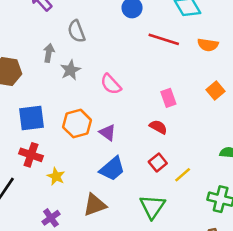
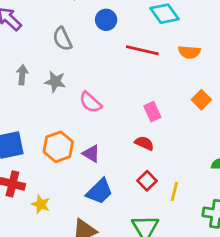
gray semicircle: (76, 31) -> (62, 39), moved
gray star: (70, 70) -> (55, 82), moved, turned -30
yellow line: (183, 175) -> (174, 191), turned -30

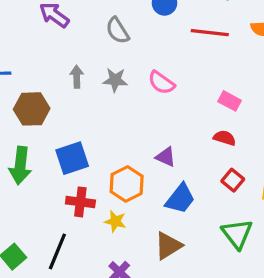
pink semicircle: (90, 102) -> (161, 83), moved
pink rectangle: (152, 112) -> (230, 101), turned -30
orange hexagon: (58, 147) -> (127, 184), moved

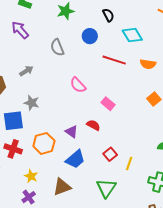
gray arrow: (77, 77) -> (26, 71), turned 48
gray star: (115, 80) -> (32, 103), moved
pink rectangle: (230, 101) -> (108, 104), moved
red semicircle: (225, 138) -> (93, 125), moved
yellow star: (115, 221) -> (31, 176), moved

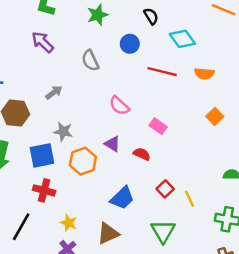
purple triangle: (72, 132) -> (112, 144), moved
orange hexagon: (44, 143) -> (83, 161), moved
yellow line: (129, 164) -> (189, 199), turned -40

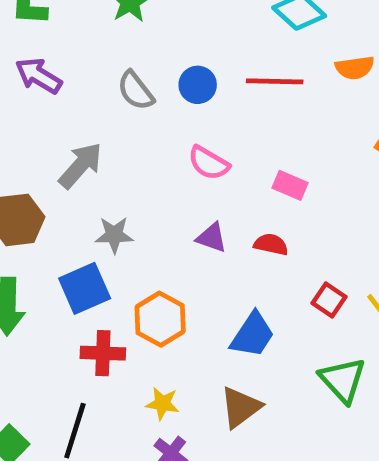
blue circle: (130, 44) -> (198, 85), moved
gray arrow: (54, 92) -> (81, 165), size x1.5
orange hexagon: (83, 161) -> (160, 319), moved

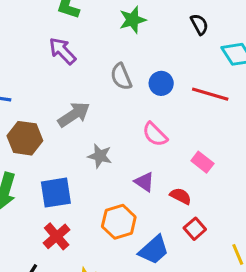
gray star: (114, 235) -> (100, 156), moved
red square: (329, 300) -> (195, 229), moved
orange hexagon: (160, 319) -> (119, 222), moved
red cross: (103, 353) -> (57, 236), turned 32

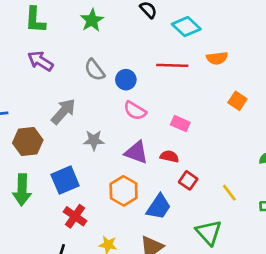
blue circle: (161, 83) -> (126, 80), moved
purple triangle: (144, 182) -> (136, 152), size x1.4

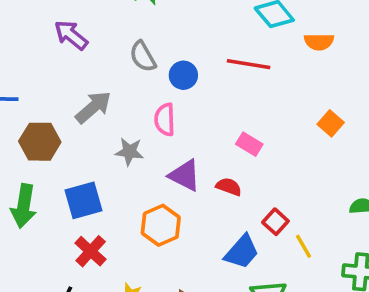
orange semicircle: (217, 58) -> (319, 42), moved
pink semicircle: (135, 111) -> (165, 120), moved, turned 50
red square: (188, 180) -> (275, 222), moved
blue trapezoid: (159, 207) -> (242, 252), moved

